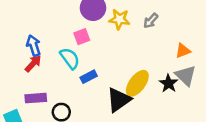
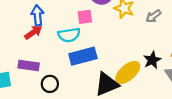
cyan semicircle: (70, 58) -> (69, 35), turned 105
blue rectangle: (89, 77) -> (83, 56), size x1.6
black star: (169, 83) -> (152, 60), moved

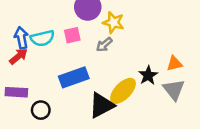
gray arrow: (153, 16) -> (104, 45), moved
cyan semicircle: (69, 35) -> (42, 38), moved

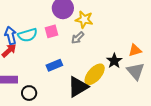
blue rectangle: (74, 77) -> (54, 65), size x0.7

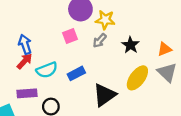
cyan semicircle: (28, 35) -> (47, 70), moved
black star: (114, 61) -> (130, 45), moved
yellow ellipse: (95, 74) -> (137, 78), moved

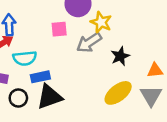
gray arrow: (100, 41) -> (89, 43), size x1.5
blue rectangle: (76, 73) -> (40, 77), moved
black triangle: (105, 95) -> (49, 97), moved

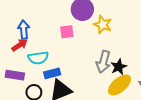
gray arrow: (89, 43) -> (103, 62), moved, turned -40
black star: (120, 56) -> (119, 67), moved

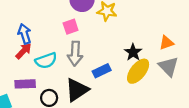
gray arrow: (103, 62) -> (75, 54), moved
blue rectangle: (52, 73) -> (102, 71), moved

